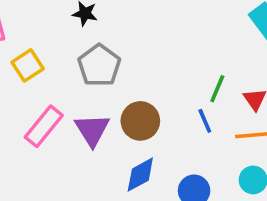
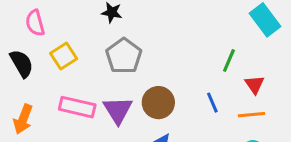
green line: (217, 89) -> (229, 60), moved
pink rectangle: (44, 126) -> (77, 107), turned 64

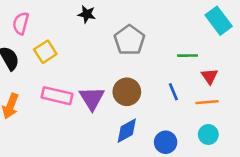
pink semicircle: (35, 23) -> (21, 23), turned 30
gray pentagon: (124, 56) -> (129, 40), moved
green line: (229, 60) -> (188, 56), turned 66

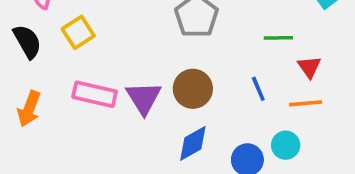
cyan circle: (208, 134) -> (286, 145), moved

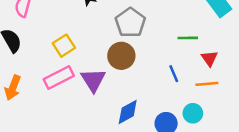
yellow square: (78, 32) -> (64, 46), moved
brown circle: (193, 89) -> (121, 56), moved
pink rectangle: (95, 94) -> (59, 78), turned -40

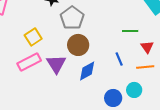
gray pentagon: (130, 23) -> (72, 18), moved
blue diamond: (128, 112) -> (87, 71), moved

